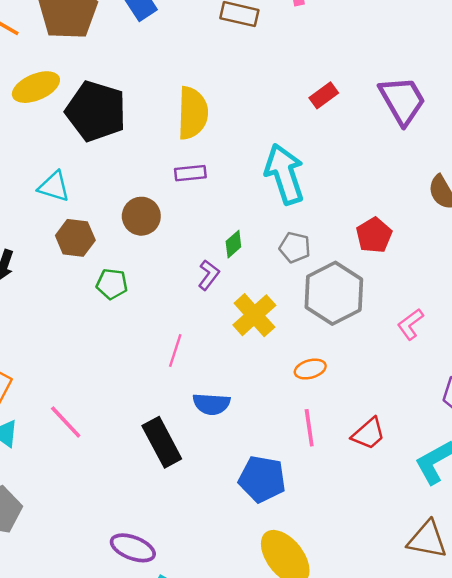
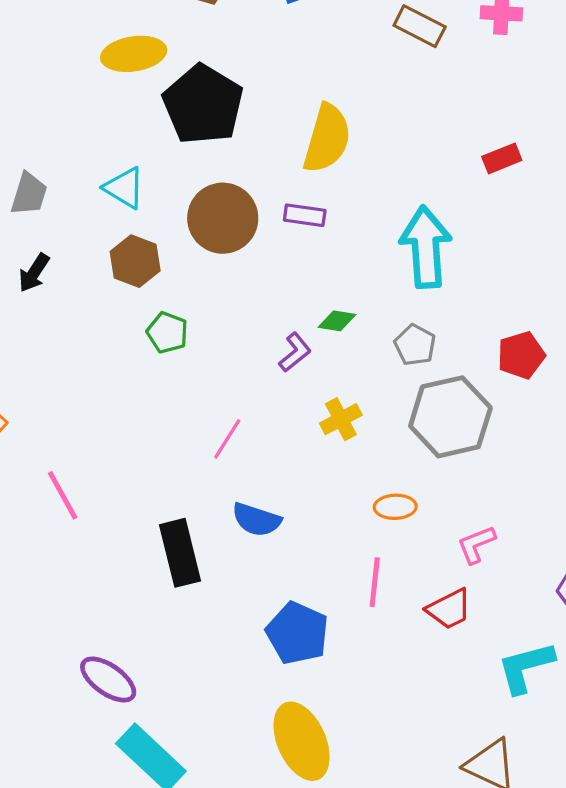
brown circle: (141, 216) -> (223, 218), moved, size x1.4
green diamond: (233, 244) -> (337, 321), turned 36
yellow cross: (254, 315) -> (341, 419), size x0.7
pink L-shape: (410, 324) -> (476, 544), moved

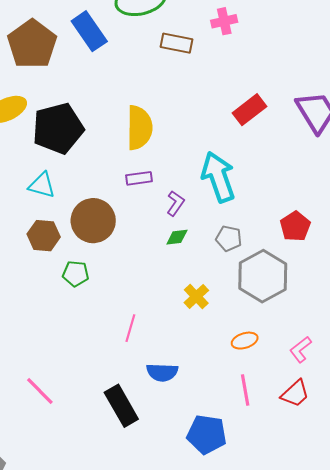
black pentagon: (203, 105) -> (58, 128), turned -30
red rectangle: (502, 158) -> (250, 110), size x1.4
cyan triangle: (124, 188) -> (42, 185), moved
brown circle: (223, 218) -> (93, 221), moved
purple L-shape: (295, 352) -> (175, 203), moved

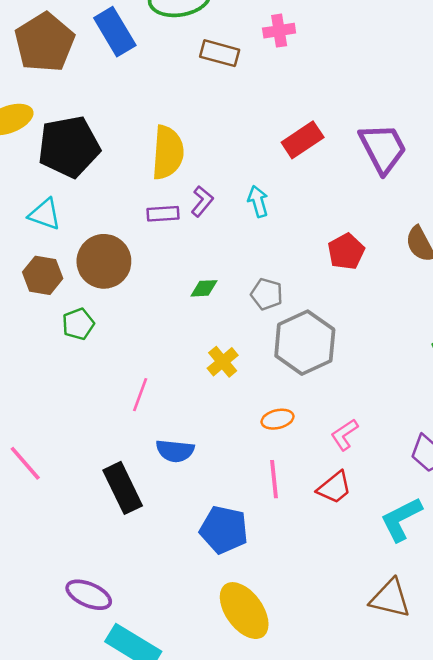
cyan arrow: (218, 177) -> (258, 201), moved, size x0.5
purple L-shape: (175, 203) -> (202, 201), moved
red pentagon: (295, 226) -> (346, 251), moved
green pentagon: (76, 274) -> (78, 324), turned -30

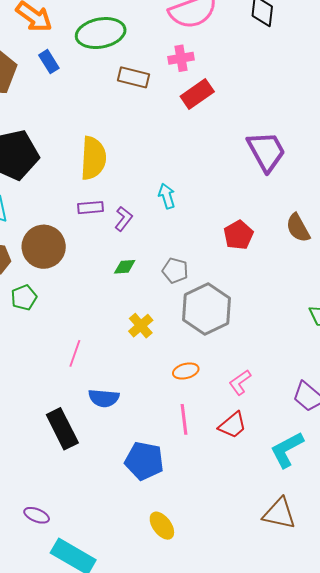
blue rectangle: (115, 32) -> (49, 62), size x0.6
red rectangle: (303, 140) -> (197, 94), moved
purple L-shape: (202, 201) -> (124, 219), moved
purple ellipse: (89, 595) -> (37, 515), size x0.7
yellow ellipse: (244, 611) -> (162, 526), size x0.6

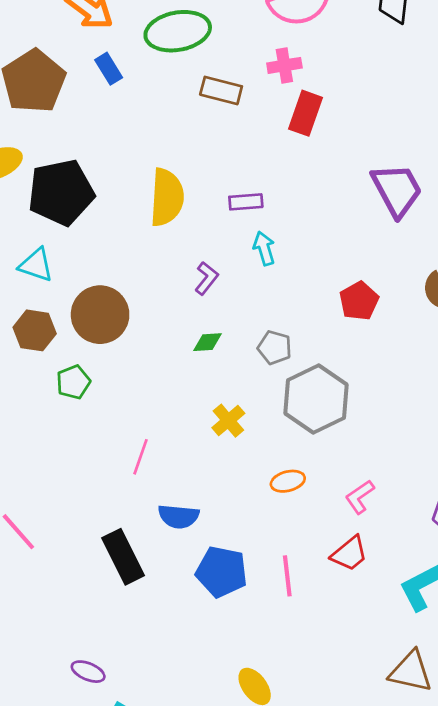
red rectangle: (197, 94) -> (305, 113), turned -36
purple rectangle: (90, 208) -> (246, 202), moved
pink line: (184, 419) -> (287, 576), moved
blue pentagon: (144, 461) -> (222, 572), moved

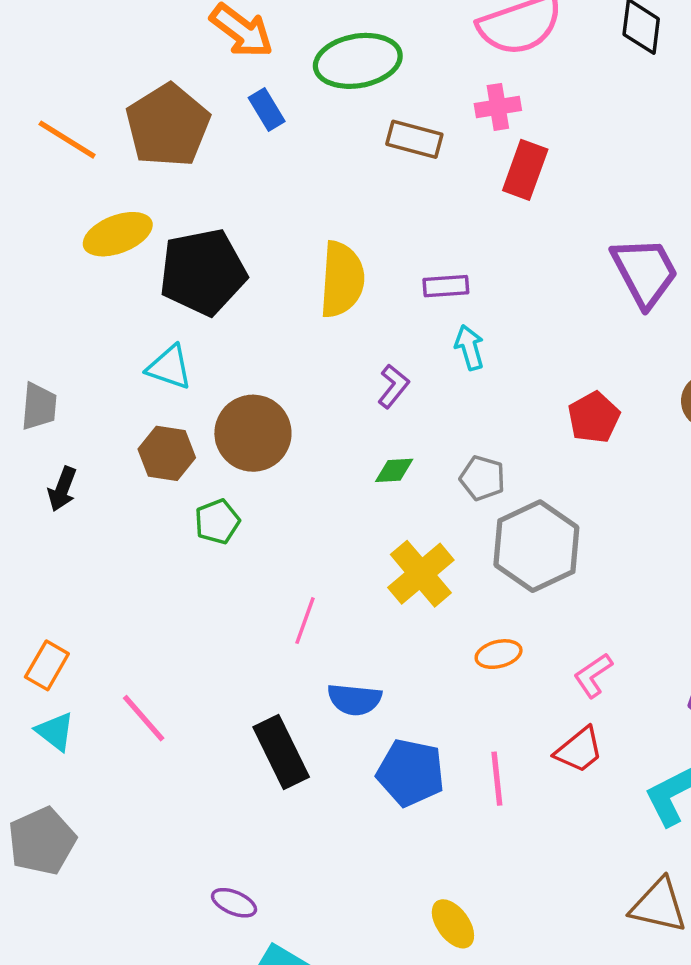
yellow cross: (228, 421) -> (421, 574), size x1.5

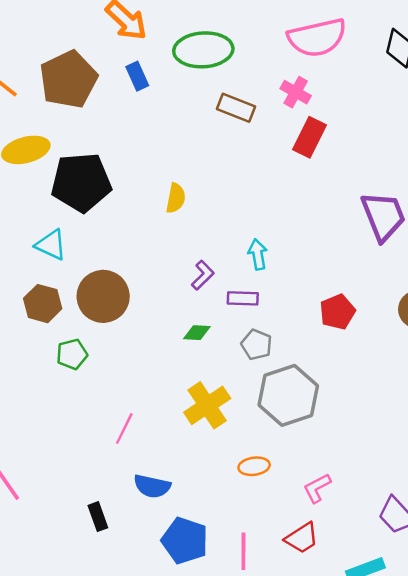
pink cross: (498, 107) -> (296, 92), turned 32
yellow semicircle: (342, 279) -> (176, 198), size x0.6
purple rectangle: (446, 286) -> (243, 298), moved
black rectangle: (281, 752) -> (98, 517), size x0.6

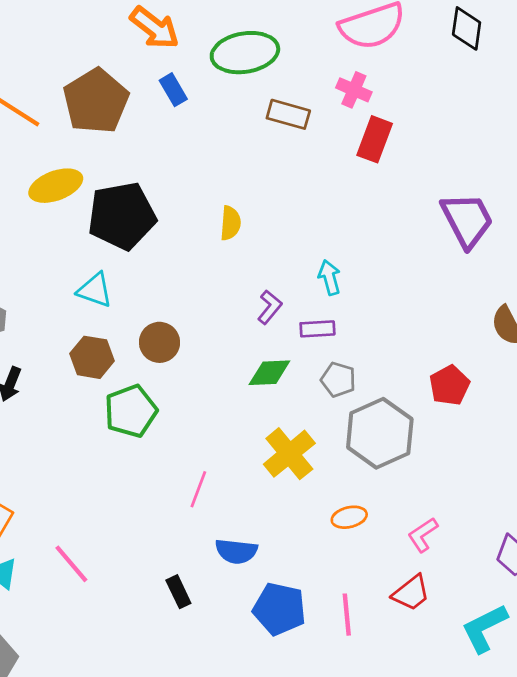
brown circle: (103, 296) -> (159, 342), size x0.7
red pentagon: (337, 312) -> (449, 385), moved
green diamond: (197, 333) -> (269, 373), size x1.4
green pentagon: (72, 354) -> (131, 411), size x1.5

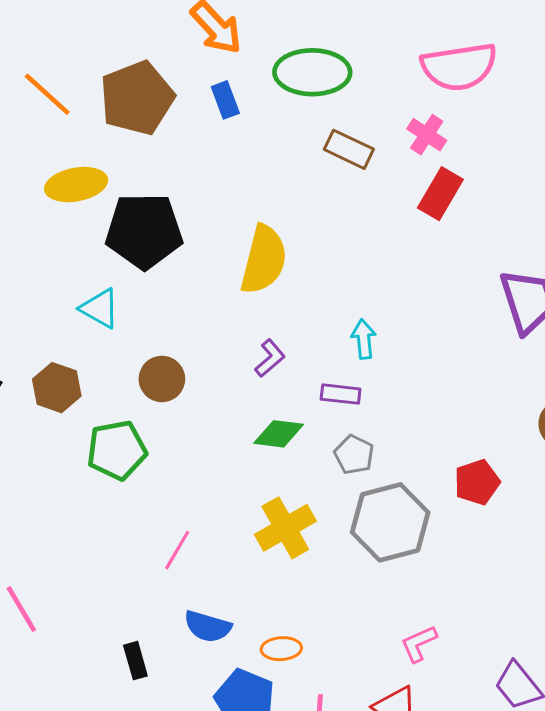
yellow semicircle: (230, 223) -> (264, 260), size x1.8
purple L-shape: (270, 307) -> (270, 358), moved
brown hexagon: (92, 357) -> (57, 388), moved
orange ellipse: (349, 517) -> (281, 649), moved

